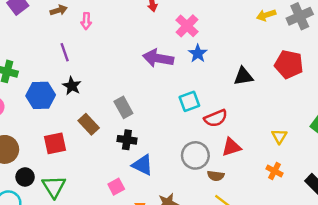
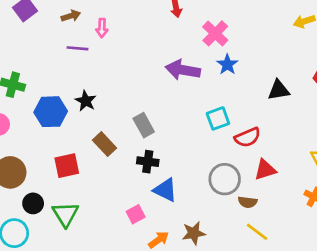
purple line: (65, 52) -> (78, 48), moved, turned -66

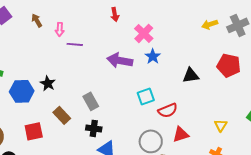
brown arrow: (71, 16) -> (37, 20), turned -104
purple line: (78, 48) -> (75, 44), moved

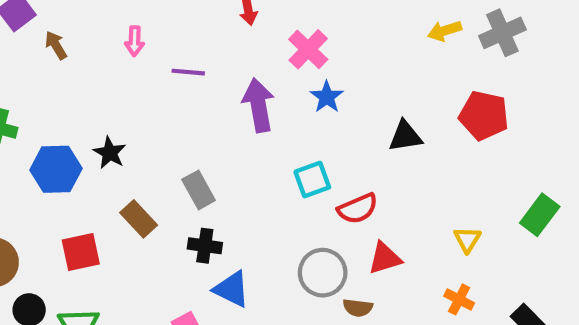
brown arrow: (37, 20) -> (56, 45), moved
purple line: (75, 44) -> (188, 72), moved
purple arrow: (120, 60) -> (259, 105), turned 70

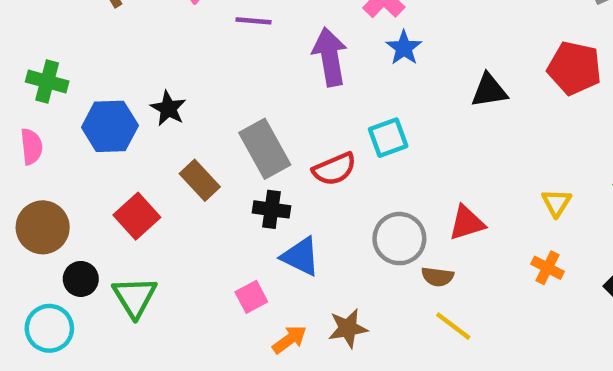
gray rectangle: (199, 190) -> (265, 149), size x1.4
red semicircle: (358, 209) -> (334, 169), moved
red square: (81, 252) -> (137, 216), turned -30

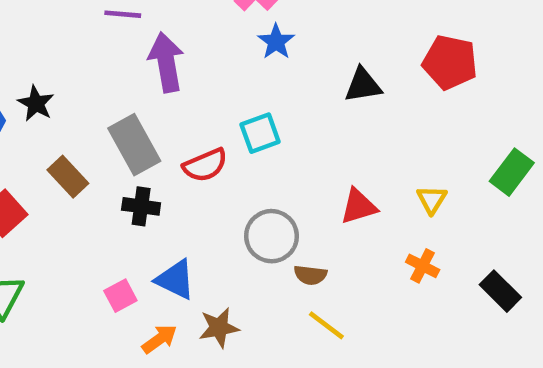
purple arrow: (330, 57) -> (166, 62), moved
red triangle: (467, 223) -> (358, 206), moved
blue triangle: (301, 257) -> (175, 280), moved

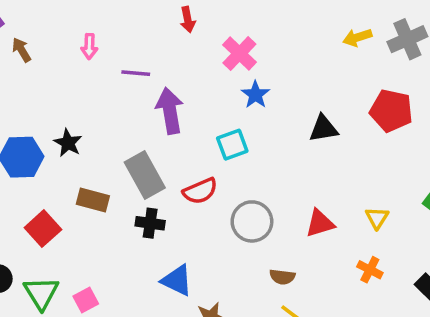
cyan square: (260, 133) -> (232, 145), moved
brown rectangle: (68, 177) -> (93, 200), turned -32
gray circle: (272, 236) -> (252, 221), moved
pink square: (120, 296) -> (86, 300), moved

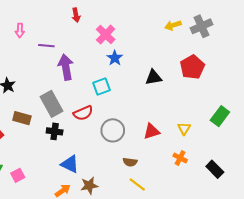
red pentagon: (391, 111) -> (192, 67), turned 30

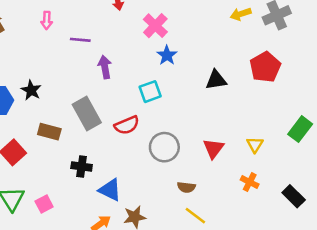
purple arrow: (66, 67) -> (105, 67), size x0.7
black cross: (55, 131) -> (82, 167), moved
red triangle: (152, 131) -> (213, 148), turned -36

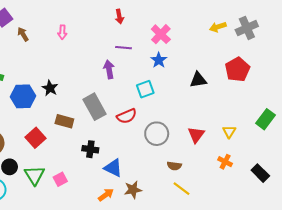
pink cross: (155, 26) -> (161, 34), moved
purple line: (80, 40) -> (124, 48), moved

